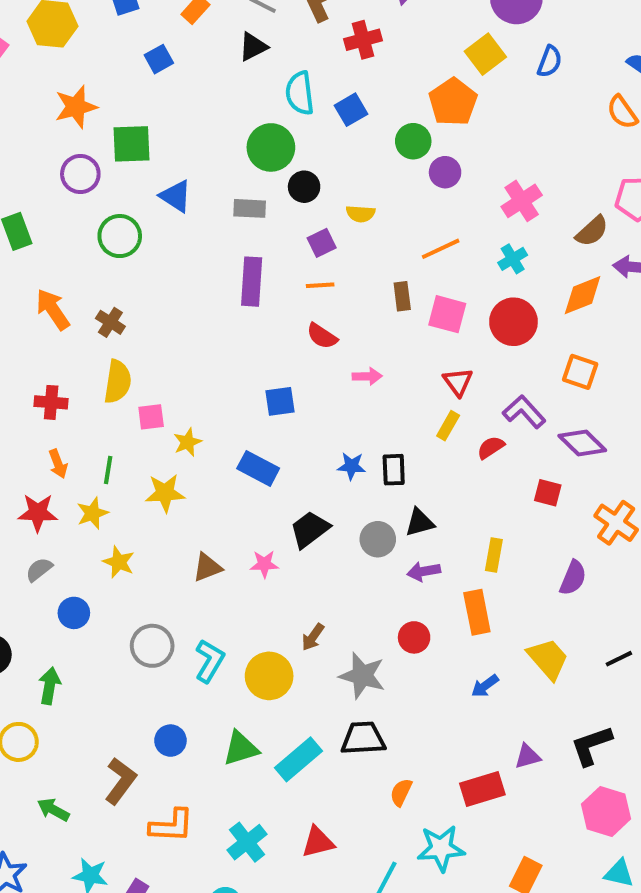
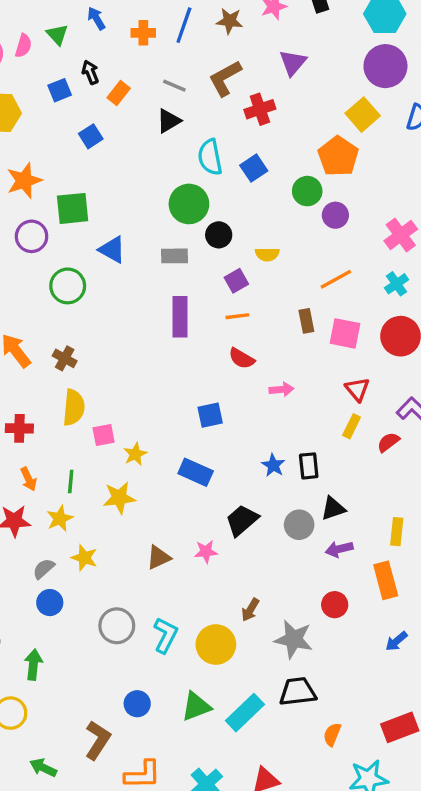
blue star: (351, 466) -> (273, 465), turned 30
gray semicircle: (39, 569) -> (44, 569), moved

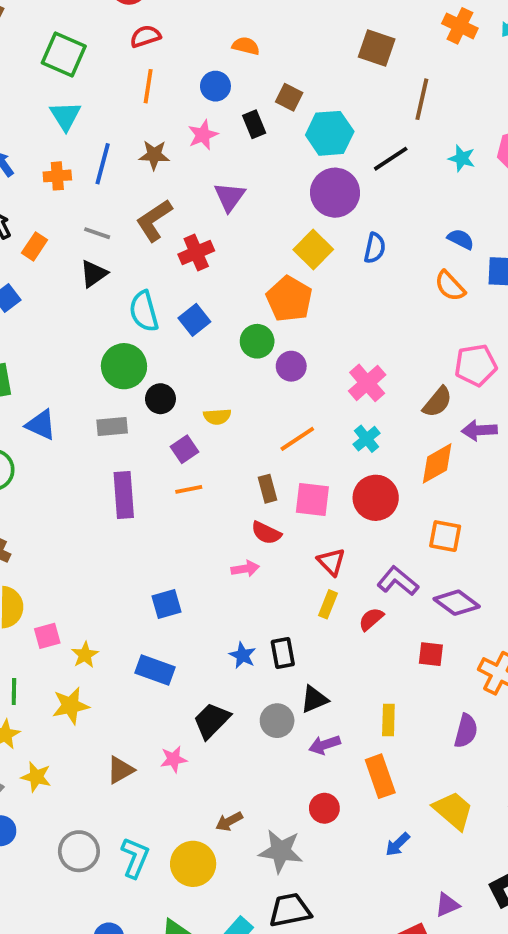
red semicircle: (242, 358) -> (266, 533), moved
brown arrow: (250, 610) -> (229, 821), turned 35

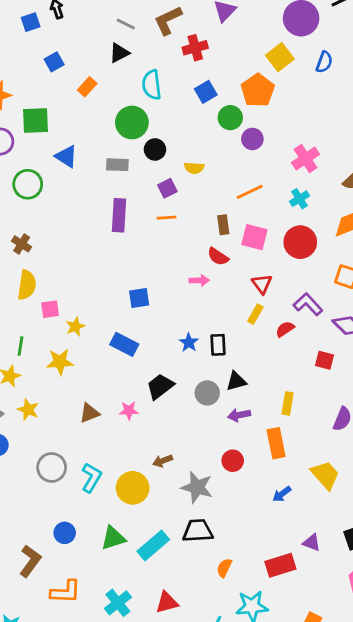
orange rectangle: (34, 246) -> (87, 87), moved
blue square: (194, 320) -> (206, 92), moved
purple triangle: (447, 905) -> (312, 543), turned 36

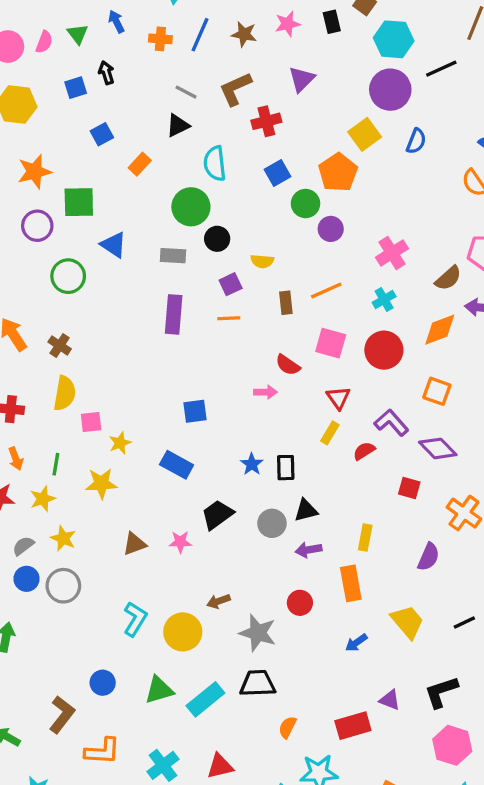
brown rectangle: (223, 225) -> (286, 303), moved
gray circle: (52, 467) -> (63, 586), moved

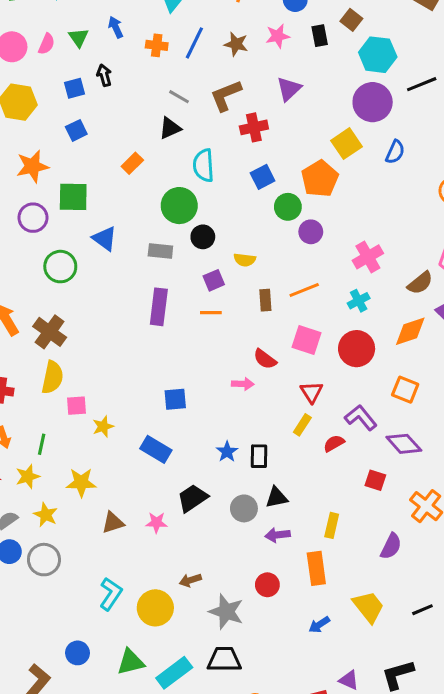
blue square: (102, 134) -> (76, 130), moved
brown cross: (60, 345) -> (50, 332), size x1.5
yellow star: (101, 483) -> (81, 482), moved

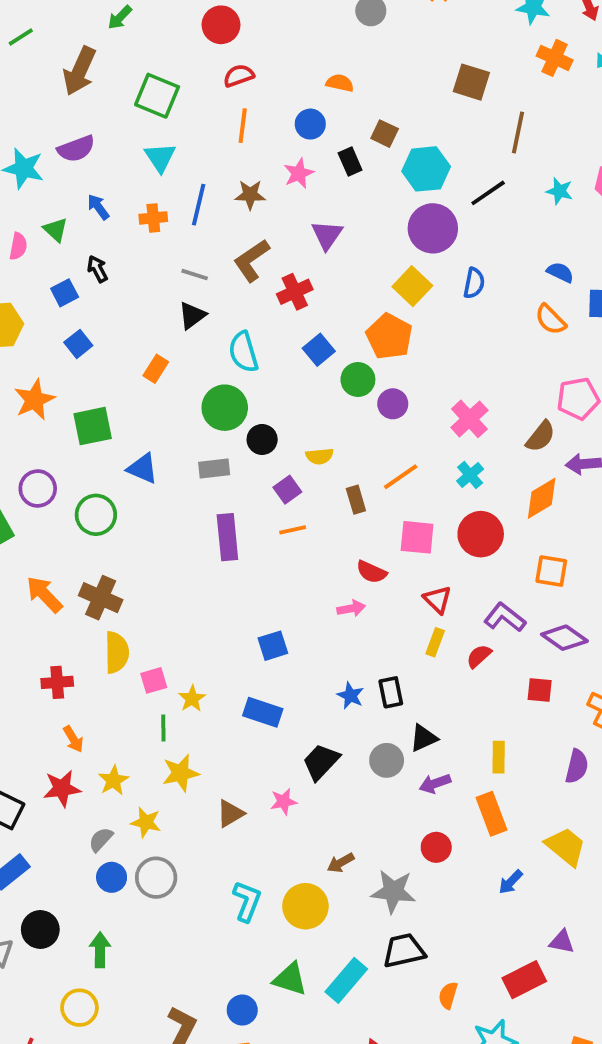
purple circle: (33, 218) -> (38, 488), moved
green line: (42, 444) -> (163, 728), moved
blue circle: (78, 653) -> (242, 1010), moved
green triangle: (131, 662) -> (290, 979), turned 44

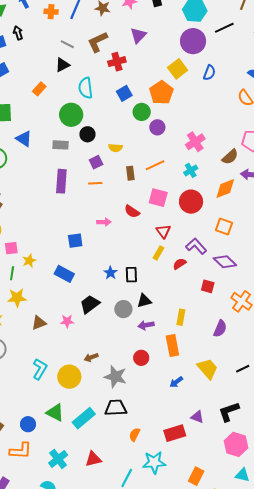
pink arrow: (351, 608) -> (104, 222), moved

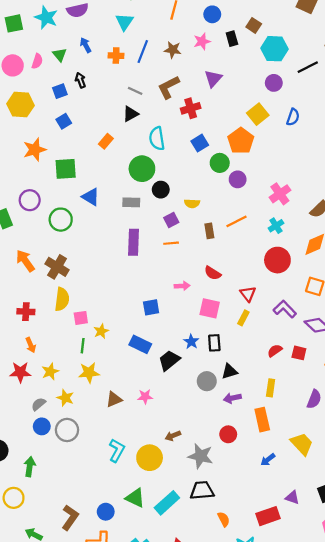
purple circle: (193, 41) -> (274, 83), size x0.6
pink square: (158, 198) -> (210, 308), moved
red semicircle: (180, 264) -> (275, 351), moved
black trapezoid: (90, 304) -> (169, 360), moved
orange semicircle: (135, 435) -> (224, 519), turned 128

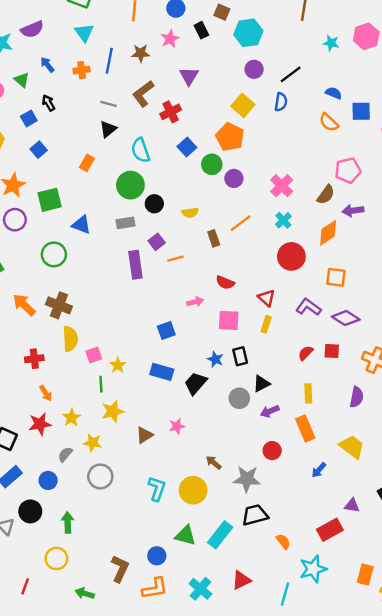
black line: (308, 67) -> (291, 74), moved
purple circle: (30, 200) -> (15, 220), moved
purple square: (171, 220) -> (157, 242), moved
blue circle: (42, 426) -> (48, 480), moved
brown arrow: (173, 436) -> (214, 463), turned 72

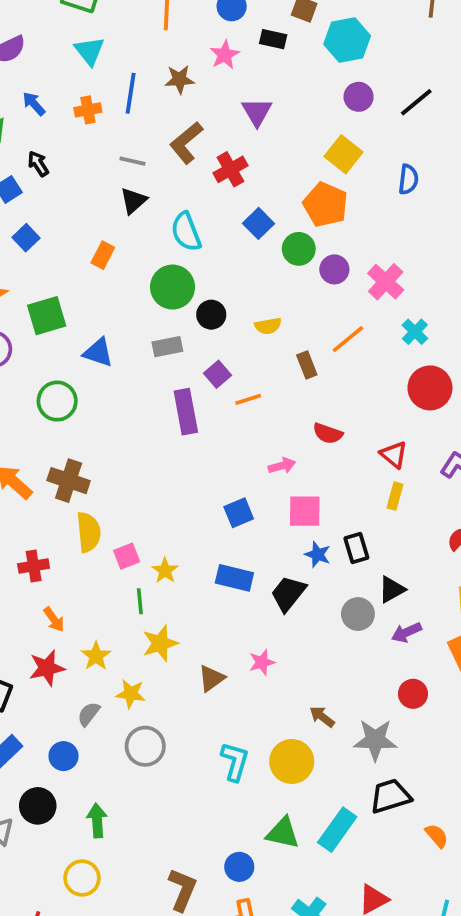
black rectangle: (201, 30) -> (273, 39), turned -49
blue semicircle: (281, 102) -> (408, 179), moved
pink cross: (282, 186) -> (386, 282), moved
pink square: (229, 320) -> (305, 511), moved

